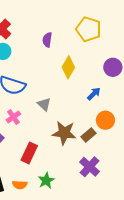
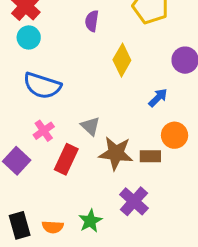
gray triangle: (44, 104) -> (90, 126), moved
brown rectangle: (89, 135) -> (150, 156), turned 40
red rectangle: (29, 153) -> (66, 159), moved
purple cross: (90, 167) -> (134, 201), moved

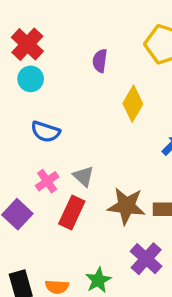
blue semicircle: (42, 86) -> (45, 132), size x0.7
gray triangle: (90, 126) -> (83, 176), moved

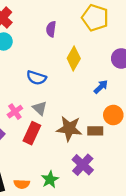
blue semicircle: (45, 132) -> (36, 78), moved

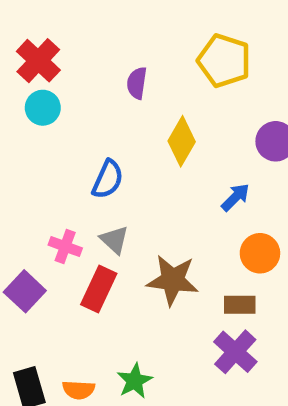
blue semicircle: (36, 78) -> (108, 179), turned -84
pink cross: (15, 112) -> (65, 247), turned -35
brown rectangle: (95, 131) -> (240, 305), moved
purple cross: (83, 165) -> (235, 352), moved

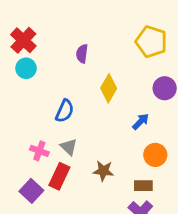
yellow pentagon: (224, 61) -> (151, 42), moved
brown star: (173, 280) -> (103, 171), size x0.7
purple square: (25, 291) -> (31, 191), moved

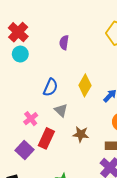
yellow diamond: (109, 88) -> (85, 85), moved
gray triangle: (69, 147) -> (61, 110), moved
pink cross: (39, 151) -> (31, 119), turned 32

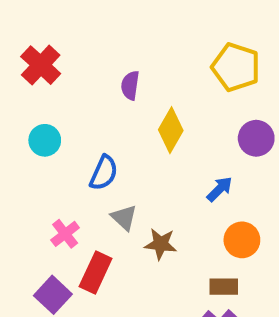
cyan circle: (20, 54) -> (45, 140), moved
yellow diamond: (85, 85) -> (171, 130), moved
brown star: (81, 134) -> (161, 244), moved

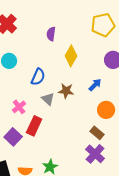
yellow pentagon: (236, 67) -> (103, 25), turned -30
brown star: (161, 244) -> (66, 91), moved
brown rectangle: (224, 287) -> (97, 133), turned 40

